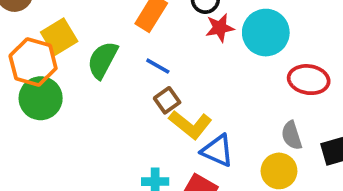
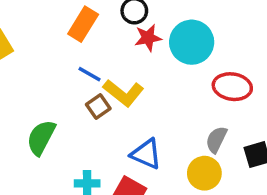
green semicircle: (103, 60) -> (41, 138), moved
yellow L-shape: (190, 125) -> (123, 93), moved
gray semicircle: (292, 135) -> (216, 140), turned 44

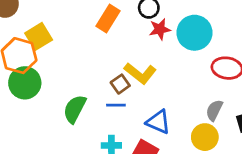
blue line: (89, 74) -> (116, 105), moved, turned -30

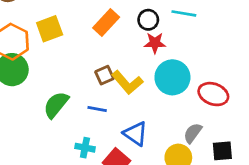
cyan circle: (194, 33) -> (172, 77), moved
yellow square: (39, 36) -> (50, 29), moved
brown square: (120, 84) -> (105, 75), moved

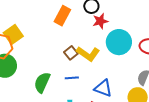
yellow square: (50, 29) -> (13, 35), moved

